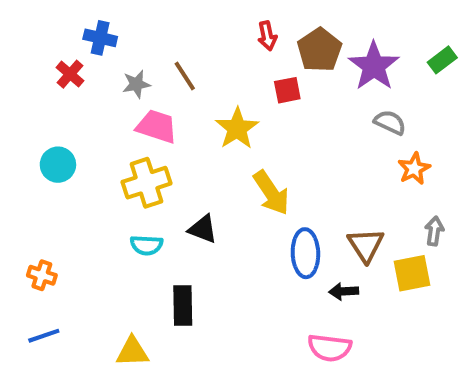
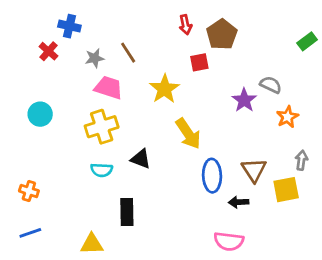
purple star: (374, 66) -> (244, 100), moved, size x0.7

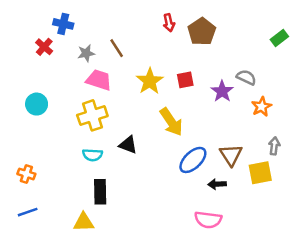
red square: (199, 62) -> (185, 80), moved
blue ellipse: (212, 176) -> (193, 160), turned 48
black rectangle: (127, 212) -> (100, 192), moved

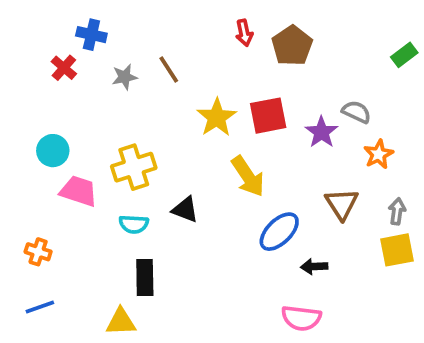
pink trapezoid: (99, 80) -> (79, 191), moved
red square: (185, 80) -> (268, 116), size x1.5
brown triangle: (231, 155) -> (342, 204), moved
yellow square: (260, 173) -> (397, 250), moved

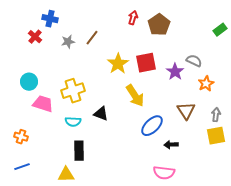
red arrow: (244, 33) -> (133, 18), turned -152
brown line: (169, 70) -> (92, 38), turned 70

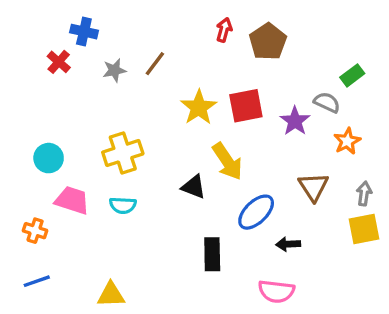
green rectangle: (220, 30) -> (352, 75), moved
cyan circle: (29, 82) -> (49, 158), moved
pink trapezoid: (43, 104) -> (72, 200), moved
black triangle: (101, 114) -> (194, 187), moved
black rectangle: (79, 151) -> (212, 254), moved

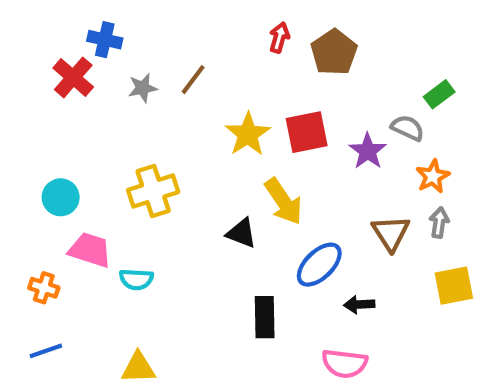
red cross: (59, 62) -> (73, 77), size x1.4
gray arrow: (364, 193) -> (439, 223), moved
cyan semicircle: (123, 205) -> (136, 279), moved

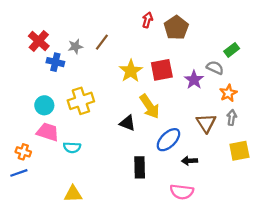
blue cross: (105, 40) -> (55, 62), moved
cyan circle: (61, 197) -> (44, 105), moved
blue line: (46, 351) -> (19, 173), moved

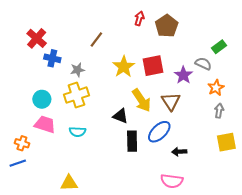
gray star: (75, 47) -> (77, 70), moved
brown triangle: (206, 123) -> (171, 101), moved
cyan semicircle: (72, 147) -> (77, 132), moved
black rectangle: (140, 167) -> (132, 141), moved

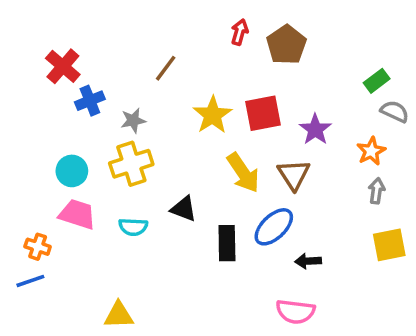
blue cross: (52, 58) -> (90, 101), turned -35
gray semicircle: (203, 64) -> (395, 111), moved
black triangle: (120, 116) -> (184, 209), moved

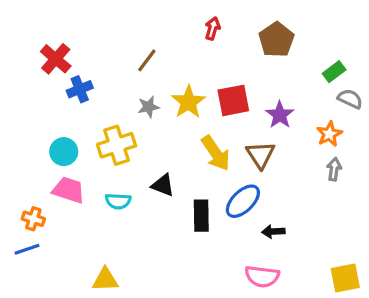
brown pentagon: (286, 45) -> (276, 40), moved
gray star: (133, 120) -> (149, 107), moved
yellow square: (389, 245) -> (345, 278), moved

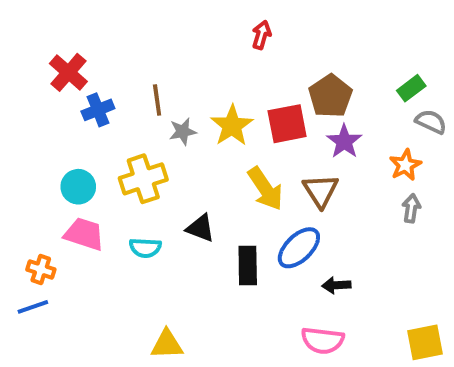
brown pentagon: (276, 40) -> (330, 96), moved
brown line: (147, 60) -> (157, 100), moved, turned -45
yellow triangle: (105, 280) -> (167, 344), moved

